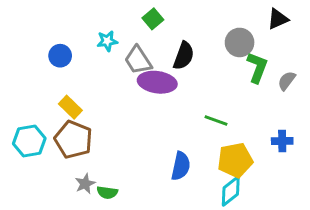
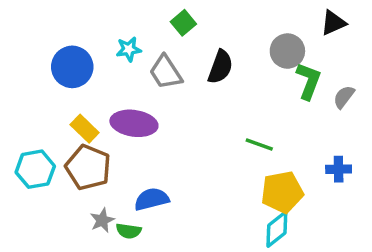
blue circle: (60, 56) -> (72, 67), size x1.5
purple ellipse: (157, 82) -> (134, 123), moved
blue semicircle: (181, 166) -> (152, 199), moved, turned -116

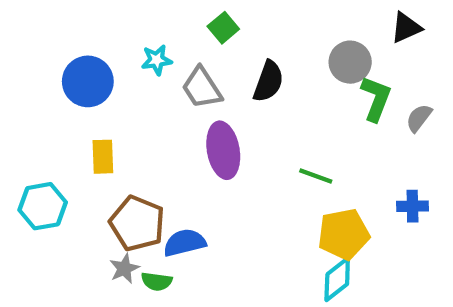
purple ellipse: (134, 123) -> (223, 150), moved, turned 72
yellow rectangle: (85, 129) -> (103, 157), turned 44
brown pentagon: (88, 167) -> (137, 223), moved

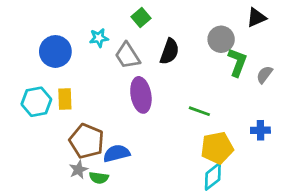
cyan hexagon: (43, 206) -> (36, 102), moved

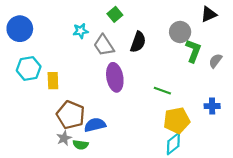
blue circle: (55, 51) -> (20, 29), moved
cyan hexagon: (36, 102) -> (29, 68), moved

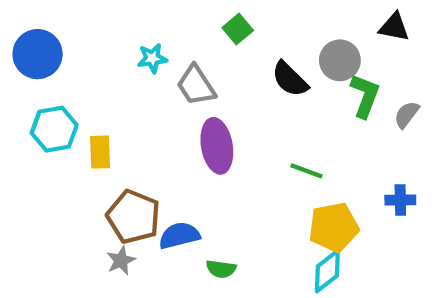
green square: (115, 14) -> (238, 29), moved
black triangle: (209, 14) -> (394, 27), turned 35
black semicircle: (138, 42) -> (290, 79), moved, turned 115
green semicircle: (81, 145) -> (221, 269), moved

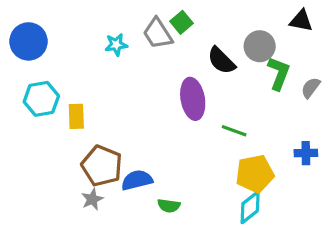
gray trapezoid: (196, 85) -> (158, 33), moved
purple ellipse: (217, 146) -> (193, 99), moved

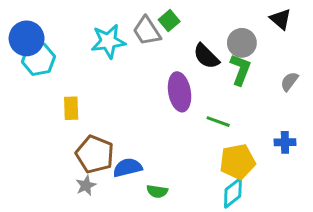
black triangle: (301, 21) -> (280, 19), turned 30
cyan star: (116, 45) -> (108, 41), size x1.6
green L-shape: (279, 73) -> (240, 70), moved
cyan hexagon: (41, 99) -> (38, 59), moved

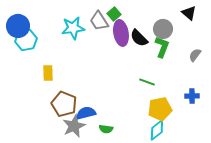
purple ellipse: (180, 92) -> (121, 33), moved
gray star: (86, 185) -> (74, 126), moved, size x1.6

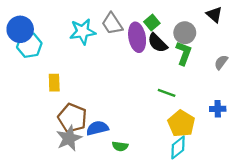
green square: (114, 14) -> (152, 23), moved
yellow pentagon: (160, 109) -> (181, 124), turned -30
gray star: (74, 126) -> (69, 138), moved

